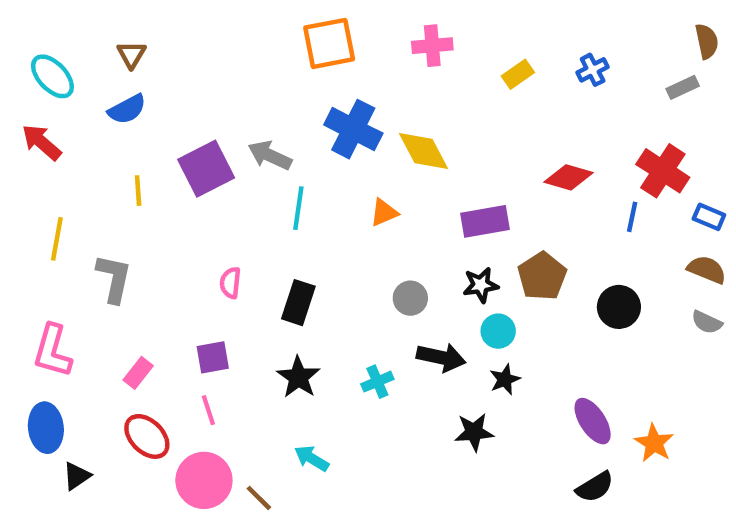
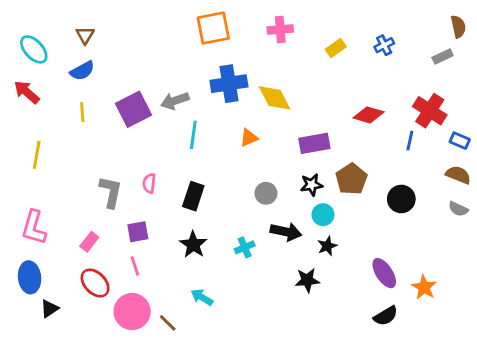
blue cross: (353, 129) -> (229, 84), turned -36
gray arrow: (270, 155) -> (175, 101), turned -44
yellow line: (138, 191) -> (82, 112), moved
gray L-shape: (114, 278) -> (111, 192), moved

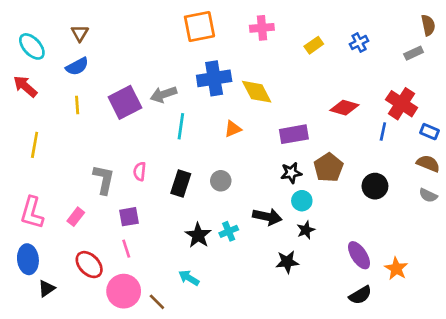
gray circle: (266, 193) -> (221, 181), moved
pink rectangle: (89, 242) -> (76, 217), moved
black star: (193, 245) -> (198, 235), moved

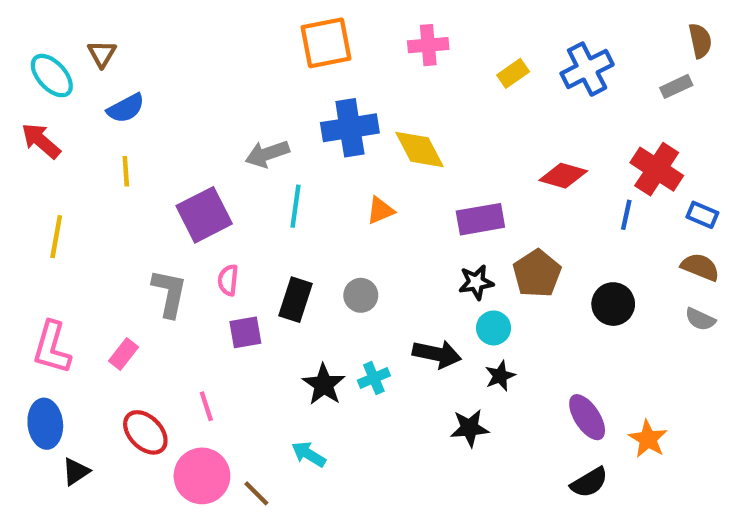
brown triangle: (80, 33) -> (102, 54), moved
blue cross: (359, 42) -> (587, 69), size x1.6
purple square: (125, 102) -> (204, 215), moved
purple square: (129, 217) -> (245, 332), moved

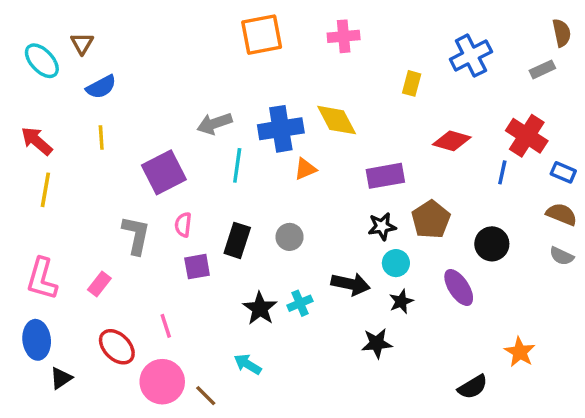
yellow rectangle: (513, 73) -> (412, 83), moved, turned -40
blue cross: (350, 128) -> (281, 129), moved
red arrow: (41, 141) -> (37, 141), moved
purple ellipse: (587, 417) -> (459, 287), moved

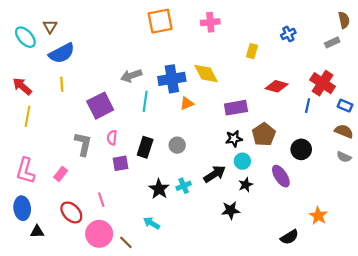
blue cross: (471, 56) -> (288, 34), size x0.6
blue semicircle: (101, 87) -> (62, 53), size x1.4
black arrow: (351, 284) -> (215, 174), turned -45
black triangle: (61, 378) -> (37, 232), turned 32

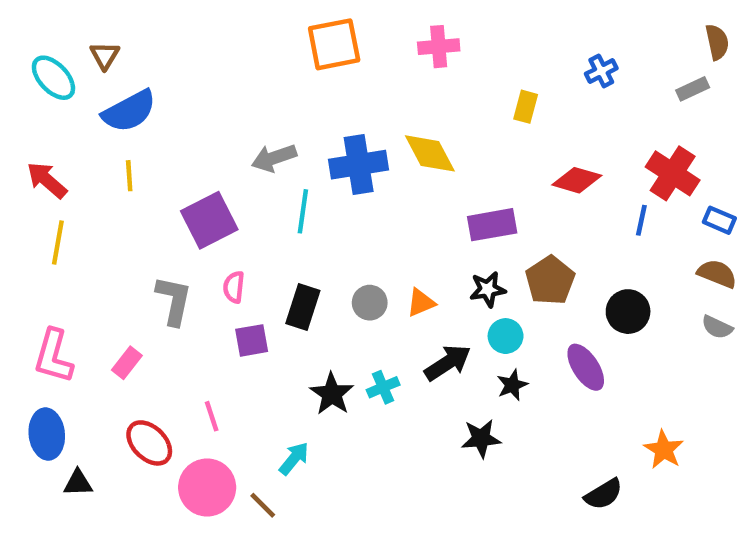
orange triangle: (187, 103) -> (421, 303), moved
cyan arrow: (152, 223) -> (294, 459), moved, turned 98

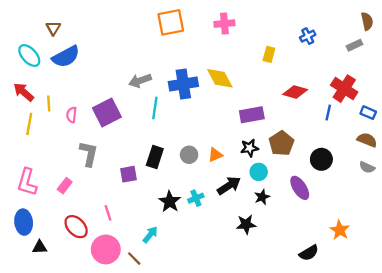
cyan ellipse: (53, 78) -> (29, 55), moved
yellow line: (129, 176) -> (49, 103), moved
pink semicircle: (234, 287) -> (72, 115), moved

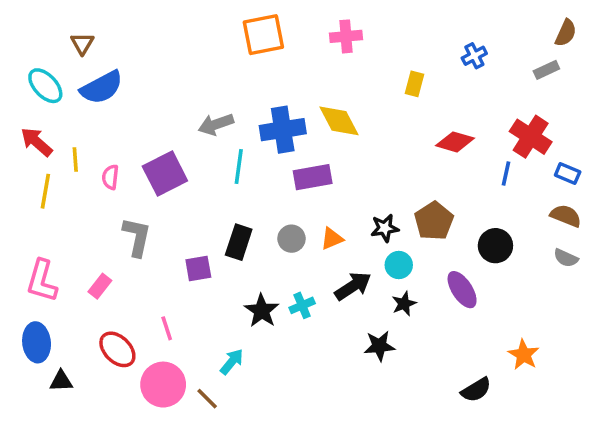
brown semicircle: (367, 21) -> (566, 33), turned 36
purple rectangle: (252, 115) -> (313, 177), moved

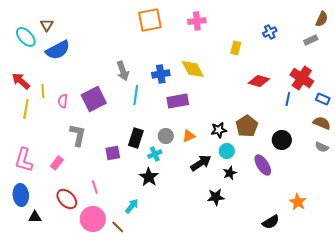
cyan ellipse: (45, 86) -> (26, 37), moved
gray arrow: (216, 124) -> (123, 71), turned -90
blue cross: (283, 130) -> (161, 74), size x0.7
cyan cross: (302, 305) -> (155, 154), moved

